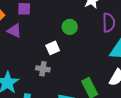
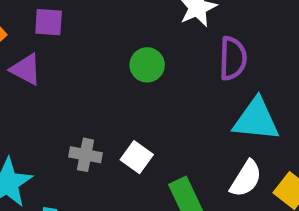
white square: (53, 48) -> (137, 157), moved, turned -32

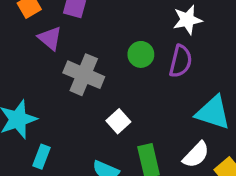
purple semicircle: (233, 58) -> (181, 61), moved
gray cross: (86, 155) -> (84, 75), moved, size x1.6

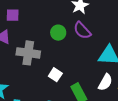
purple semicircle: (181, 61) -> (82, 30), turned 138

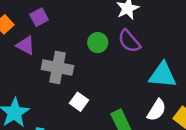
purple square: (13, 15) -> (39, 17), turned -32
white square: (55, 75) -> (79, 102), moved

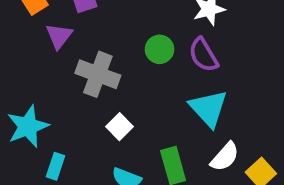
purple triangle: (26, 45) -> (59, 36), turned 30
cyan triangle: (163, 75) -> (208, 108), moved, turned 32

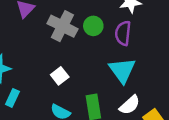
purple semicircle: (203, 55) -> (123, 33), turned 30
gray cross: (98, 74) -> (62, 26), moved

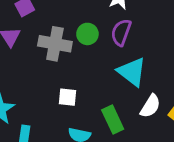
purple semicircle: (123, 33) -> (121, 32), turned 30
white square: (60, 76) -> (67, 97), turned -30

